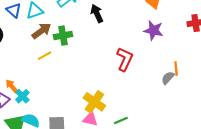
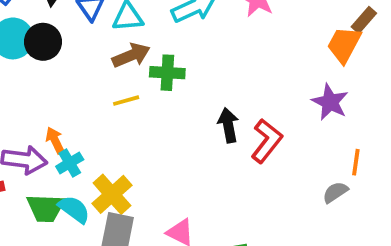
black arrow: (97, 13) -> (228, 125), moved
orange line: (176, 68) -> (356, 162), moved
yellow cross: (94, 102) -> (112, 194), moved

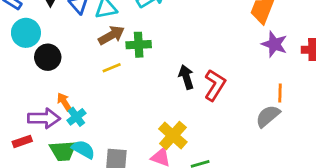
black circle: (43, 42) -> (48, 57), moved
purple star: (330, 102) -> (274, 44), moved
gray semicircle: (335, 192) -> (268, 116), size x1.4
yellow cross: (112, 194) -> (173, 135), moved

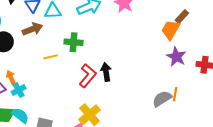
brown arrow: (111, 35) -> (32, 29), moved
red L-shape: (215, 85) -> (88, 76), moved
gray semicircle: (268, 116) -> (162, 99), moved

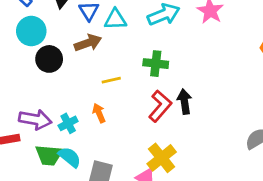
green cross: (74, 42) -> (156, 64), moved
orange arrow: (11, 77) -> (99, 113), moved

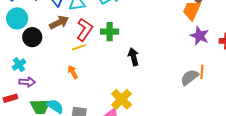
red L-shape: (160, 106) -> (85, 30), moved
purple arrow: (35, 120) -> (27, 82), size x0.7
cyan cross: (68, 123) -> (19, 65), moved

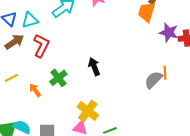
green cross: (110, 32) -> (58, 78), moved, turned -30
purple star: (199, 36) -> (169, 32), moved
yellow line: (79, 47) -> (11, 78), moved

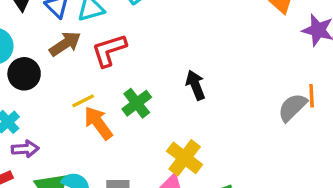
red L-shape: (41, 46) -> (109, 50), turned -135
yellow line: (11, 78) -> (83, 101), moved
orange arrow: (35, 90) -> (98, 123), size x1.5

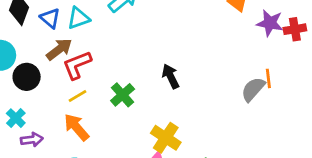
red L-shape: (109, 50) -> (77, 65), moved
orange arrow: (98, 123) -> (77, 127), moved

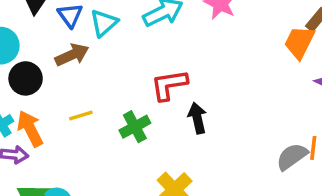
cyan triangle: (78, 18) -> (104, 23), turned -35
red L-shape: (77, 65) -> (169, 85), moved
orange arrow: (77, 127) -> (30, 129), moved

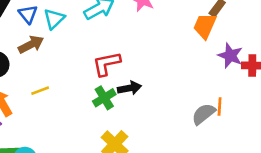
black arrow: (197, 118) -> (129, 88), turned 95
green cross: (135, 127) -> (104, 98), moved

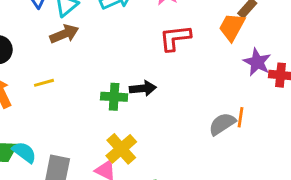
brown arrow: (31, 44) -> (64, 34), moved
red L-shape: (107, 64) -> (175, 38), moved
green cross: (104, 98) -> (114, 97), turned 30

